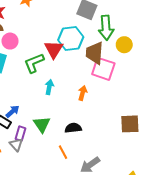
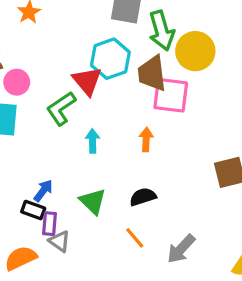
yellow circle: (124, 45) -> (195, 51), size x1.5
purple rectangle: (21, 134) -> (50, 224), moved

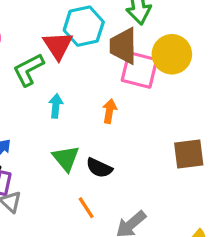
yellow circle: (195, 51) -> (172, 54), moved
black semicircle: (143, 197) -> (99, 168), turned -144
green triangle: (93, 201) -> (66, 158), moved

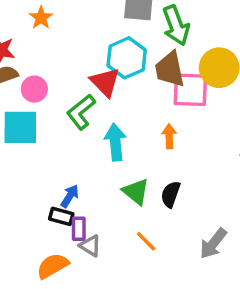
cyan arrow: (56, 106) -> (115, 142), size x1.5
black semicircle: (99, 168) -> (171, 194), turned 96
orange line: (86, 208) -> (146, 241), moved

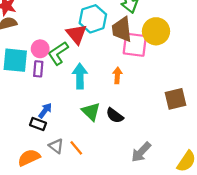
pink circle: (34, 89) -> (40, 49), moved
black semicircle: (171, 194) -> (115, 116), turned -78
purple rectangle: (79, 229) -> (38, 69), moved
orange line: (146, 241) -> (76, 148), moved

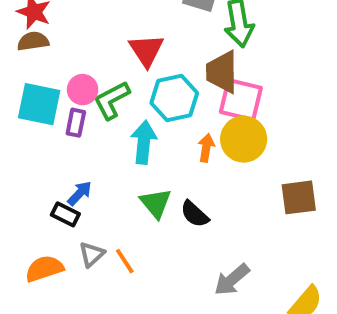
cyan hexagon: (93, 19) -> (174, 98), moved
yellow circle: (156, 31) -> (244, 139), moved
red triangle: (76, 34) -> (146, 50), moved
gray triangle: (56, 146) -> (92, 254), turned 35

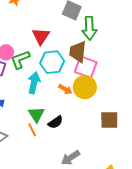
orange arrow: (206, 148) -> (65, 89), turned 104
black semicircle: (195, 214) -> (55, 122), turned -84
orange line: (125, 261) -> (32, 130), moved

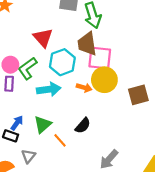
cyan arrow: (34, 83) -> (49, 89), turned 85
green triangle: (36, 114) -> (43, 124), moved, turned 36
brown square: (109, 120) -> (138, 95), moved

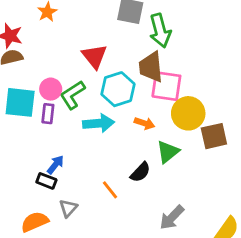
yellow circle: (104, 80) -> (188, 113), moved
green triangle: (43, 124) -> (168, 152), moved

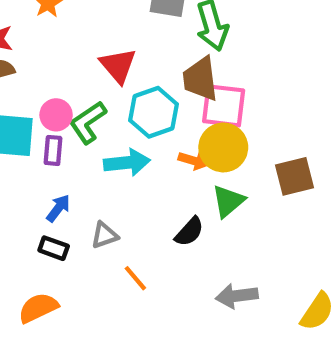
yellow circle: (188, 113) -> (223, 147), moved
blue arrow: (55, 165) -> (58, 208), moved
orange line: (110, 190) -> (135, 278), moved
gray triangle: (68, 208) -> (104, 235), moved, turned 30
gray arrow: (172, 217) -> (237, 296), turned 40

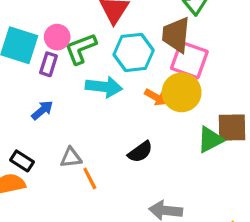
green triangle: (228, 201) -> (210, 140), moved
gray triangle: (104, 235) -> (71, 158), moved
black rectangle: (54, 248) -> (22, 161), moved

